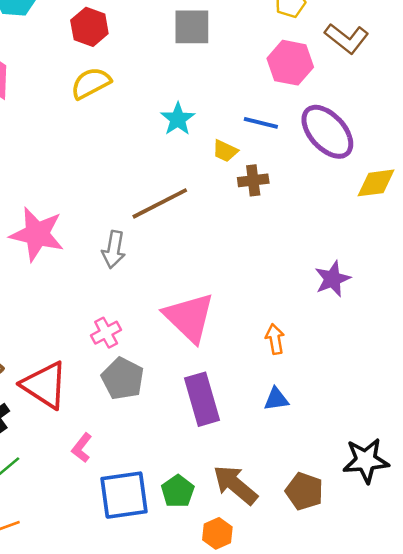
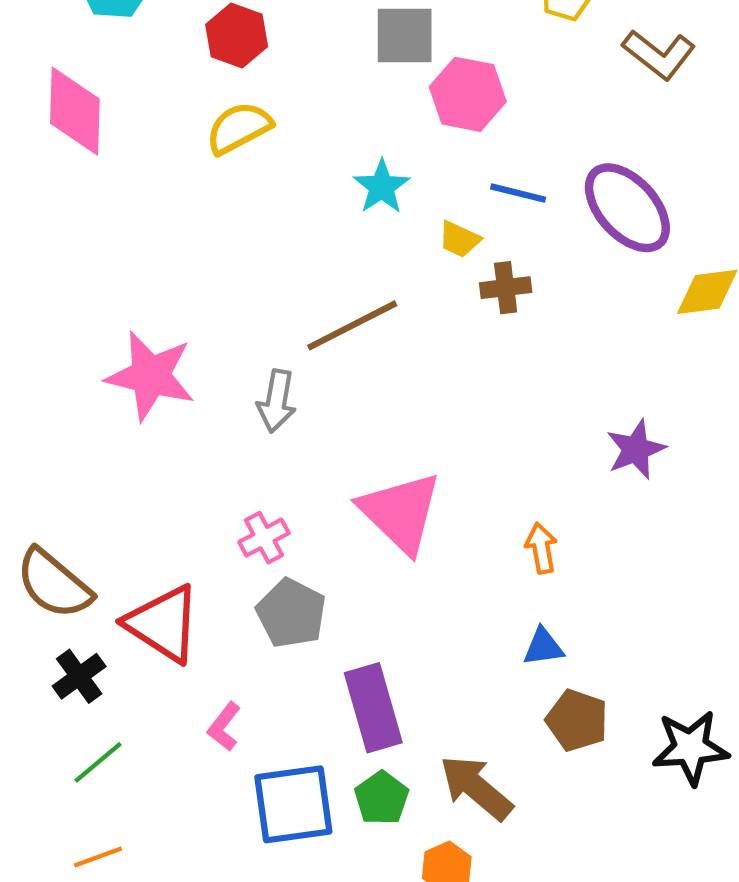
pink hexagon: (290, 63) -> (468, 94), moved
purple rectangle: (202, 399) -> (373, 708), moved
brown pentagon: (304, 491) -> (577, 720), moved

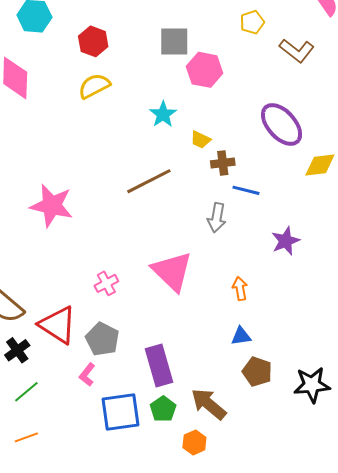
blue line: (518, 193) -> (246, 190), moved
gray arrow: (277, 401) -> (217, 218), moved
gray pentagon: (291, 613) -> (102, 339), moved

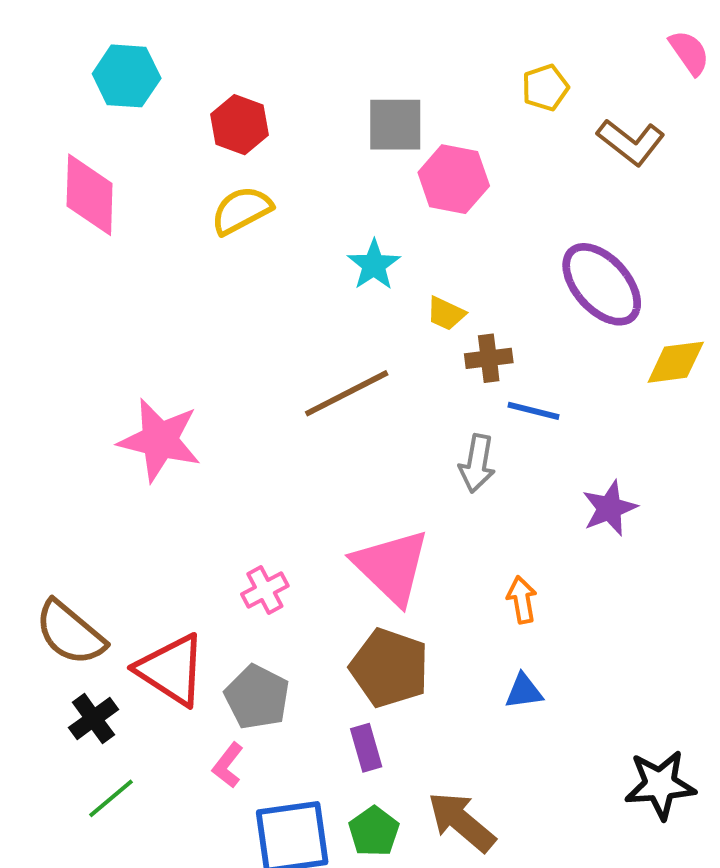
purple rectangle: (159, 365) -> (366, 748), size x0.6
brown pentagon: (257, 372) -> (389, 668), moved, size x1.4

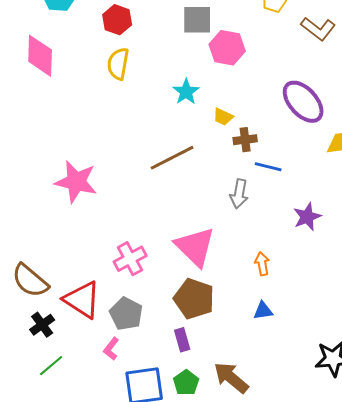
yellow semicircle: (241, 210) -> (118, 64), turned -52
pink cross: (265, 590) -> (130, 259), size x1.4

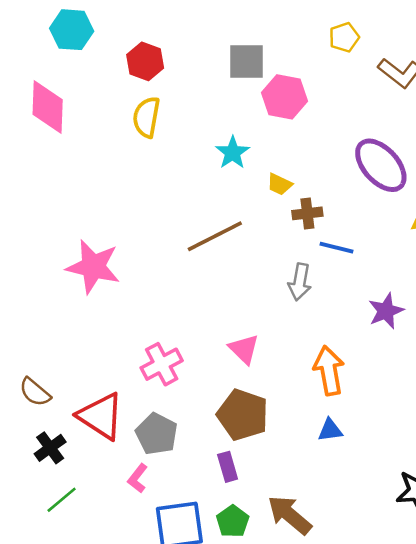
pink triangle: (195, 247) -> (244, 349), size x0.6
orange arrow: (262, 264) -> (329, 371), size x1.6
brown semicircle: (30, 281) -> (35, 392), size x0.7

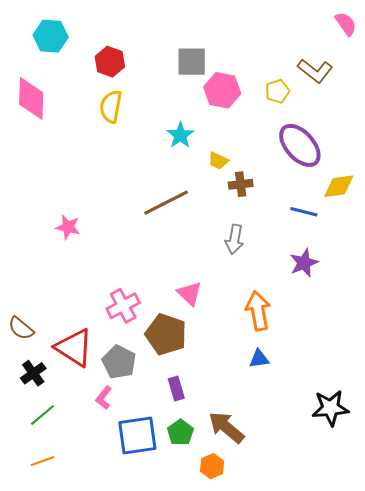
yellow pentagon: (344, 37) -> (277, 91), moved
blue line: (336, 248) -> (304, 212), moved
pink star: (93, 267) -> (68, 227), size x0.6
brown pentagon: (243, 415) -> (166, 334), moved

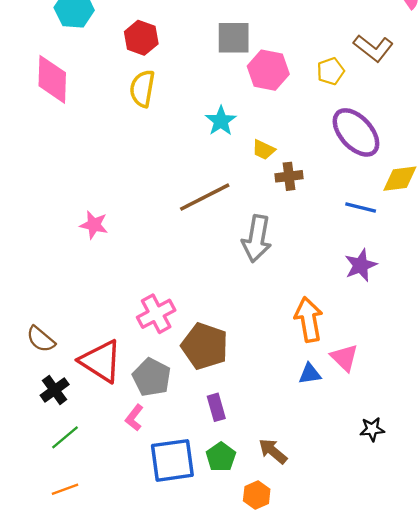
gray arrow: (234, 239) -> (257, 239), moved, size x1.4
pink triangle: (190, 294) -> (344, 358), moved
black star: (331, 408) -> (372, 429), moved, size x0.6
brown arrow: (226, 427) -> (273, 451), size x0.7

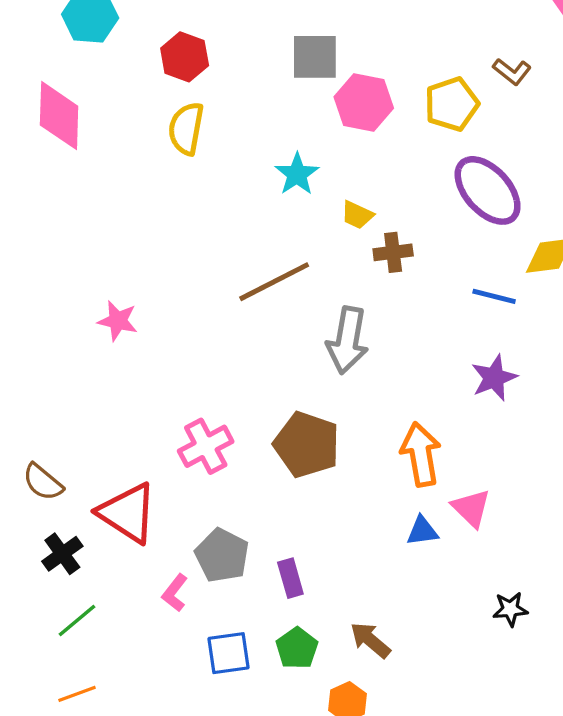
brown L-shape: (373, 48) -> (512, 72), size x0.7
yellow pentagon: (331, 71) -> (452, 104), size x1.4
brown pentagon: (205, 346) -> (307, 445), moved
gray pentagon: (152, 377) -> (222, 555), moved
blue square: (172, 460) -> (229, 653), size x0.7

